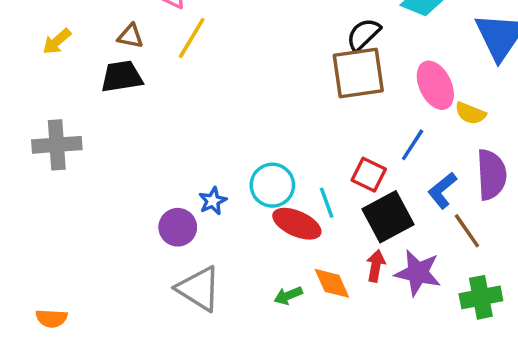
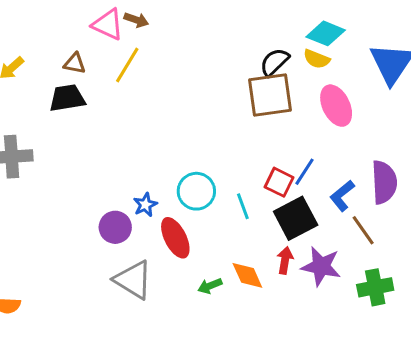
yellow semicircle: (470, 113) -> (317, 59), moved
blue line: (413, 145) -> (305, 172), moved
red ellipse: (297, 224) -> (175, 238), moved, turned 39

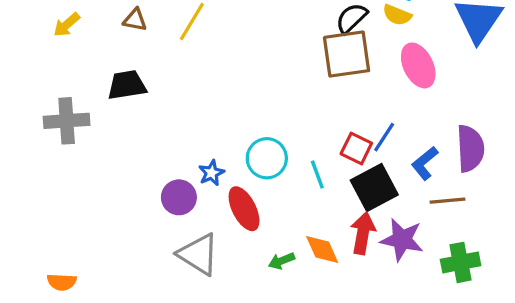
black trapezoid: (67, 98) -> (127, 85), moved
brown line: (363, 230) -> (448, 201), turned -60
red arrow: (285, 260) -> (363, 233), size x1.4

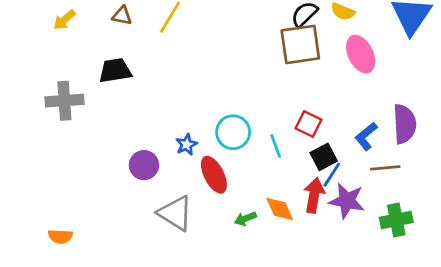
blue line: (384, 137) -> (332, 175), moved
black square: (374, 188) -> (324, 157), size x0.7
purple circle: (179, 197) -> (144, 165), moved

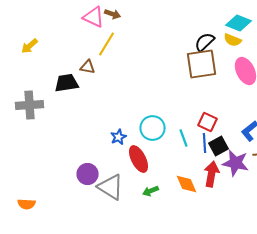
brown triangle: (122, 16) -> (88, 67), moved
purple circle: (144, 165) -> (88, 174), moved
blue line: (332, 175) -> (204, 143), moved, turned -36
purple star: (347, 201) -> (236, 163), moved
green arrow: (245, 219) -> (150, 191), moved

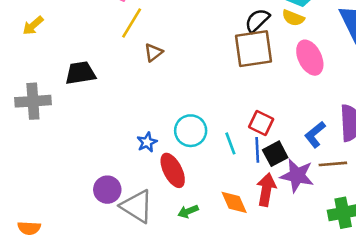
brown triangle: (88, 67) -> (153, 52), moved, turned -49

